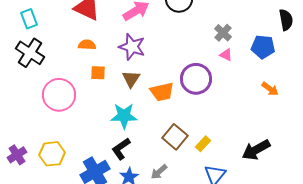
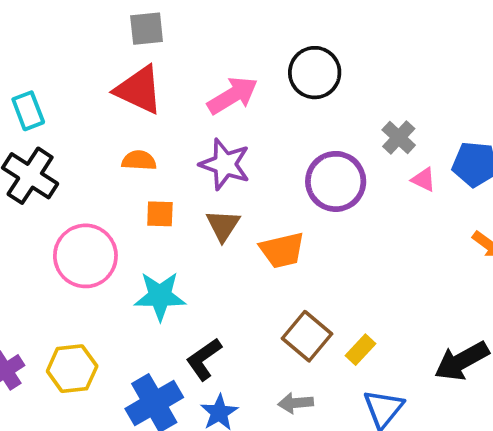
pink triangle: (226, 55) -> (424, 180), moved
purple circle: (196, 79) -> (336, 181), moved
cyan star: (124, 116) -> (160, 296), moved
gray arrow: (159, 172) -> (296, 403), moved, turned 36

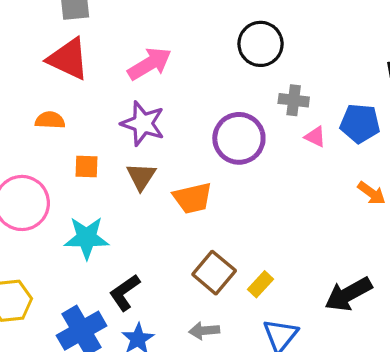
black circle: (315, 73) -> (261, 44), moved
gray cross: (399, 138) -> (294, 100), turned -36
orange semicircle: (139, 160) -> (50, 120), moved

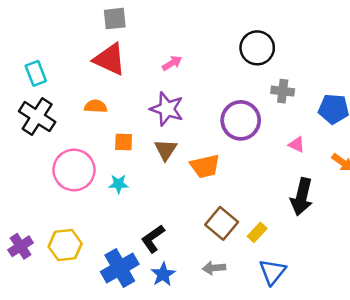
pink arrow: (149, 64) -> (172, 63), size x0.6
pink triangle: (315, 137) -> (297, 145), moved
cyan star: (86, 238) -> (119, 184), moved, size x0.6
black arrow: (348, 294) -> (302, 197), moved, turned -48

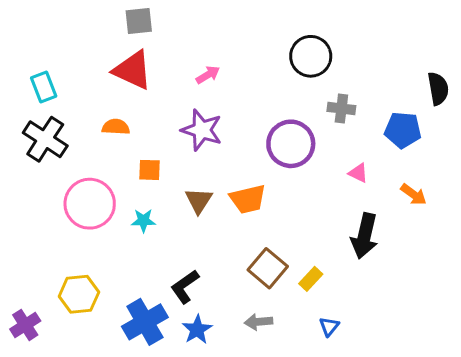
brown triangle: (166, 150) -> (199, 201), moved
purple cross: (21, 246) -> (25, 325), moved
blue triangle: (272, 272) -> (329, 326), size x0.6

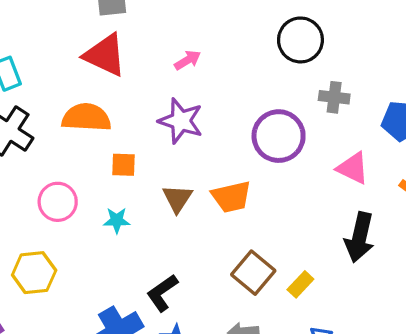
orange semicircle: (116, 127) -> (86, 118), size x1.6
pink triangle: (358, 173) -> (353, 168), size x1.5
pink circle: (90, 204) -> (58, 202), size x0.7
yellow hexagon: (79, 294) -> (34, 273), moved

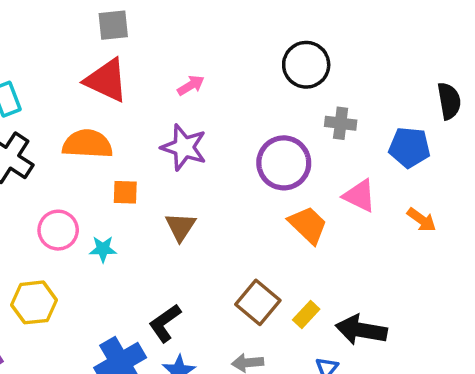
orange trapezoid: (231, 197) -> (308, 225), moved, turned -123
cyan star: (117, 220) -> (103, 249), moved
black arrow: (359, 237) -> (361, 330), moved, turned 87

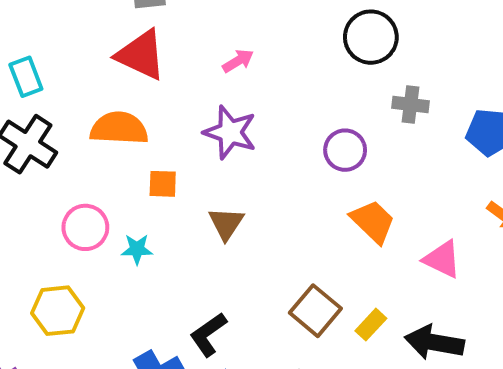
purple circle: (284, 163) -> (345, 150), size x0.7
pink triangle: (360, 196) -> (442, 259), moved

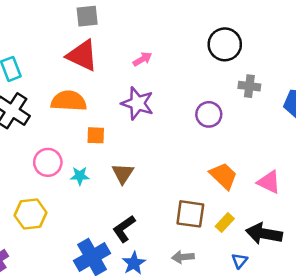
orange trapezoid: (373, 221) -> (224, 176), moved
brown triangle: (226, 223) -> (123, 173), moved
brown square: (315, 311) -> (190, 214), turned -32

